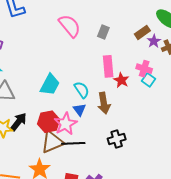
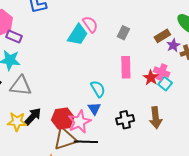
pink semicircle: (70, 26) -> (90, 24), size x0.7
red star: (121, 80) -> (151, 78), moved
cyan trapezoid: (50, 85) -> (78, 35), moved
brown arrow: (104, 103) -> (156, 118), moved
black cross: (117, 139) -> (125, 120), moved

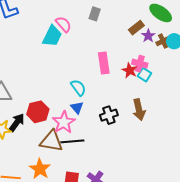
gray rectangle: (123, 33) -> (95, 14), moved
red hexagon: (63, 119) -> (38, 112), moved
brown triangle: (65, 139) -> (51, 141), turned 35

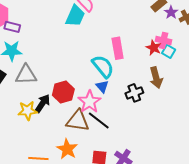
pink rectangle: (104, 63) -> (118, 48), moved
cyan semicircle: (78, 88) -> (103, 66), size x1.4
brown arrow: (139, 110) -> (156, 78), moved
black line: (72, 141) -> (99, 121), turned 45

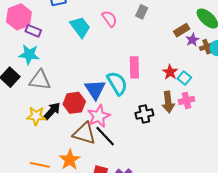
cyan trapezoid: (75, 16) -> (80, 27), moved, turned -70
pink cross: (164, 41) -> (186, 100), moved, turned -35
blue triangle: (102, 86) -> (95, 89), moved, size x1.6

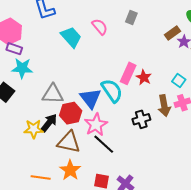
purple rectangle: (33, 31) -> (14, 49), moved
pink rectangle: (134, 67) -> (128, 73), turned 30
red star: (170, 72) -> (144, 77), moved
gray triangle: (40, 80) -> (53, 94), moved
brown triangle: (84, 133) -> (69, 142), moved

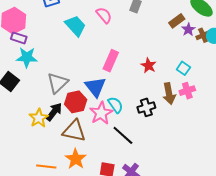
pink rectangle: (128, 73) -> (111, 61), moved
cyan semicircle: (112, 91) -> (115, 105), moved, size x0.7
gray triangle: (53, 94) -> (57, 83), turned -45
yellow star: (34, 129) -> (39, 118), turned -30
black line: (104, 144) -> (123, 135), moved

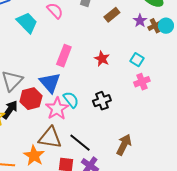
brown rectangle: (177, 21) -> (112, 15), moved
brown arrow: (169, 94) -> (124, 145), moved, turned -140
brown triangle: (74, 131) -> (50, 138), moved
black line: (123, 135) -> (80, 143), moved

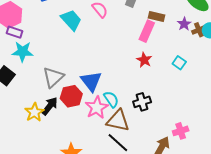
brown rectangle: (112, 15) -> (157, 17), turned 49
pink rectangle: (64, 56) -> (147, 31), moved
pink cross: (142, 82) -> (181, 131), moved
brown triangle: (50, 138) -> (118, 121), moved

